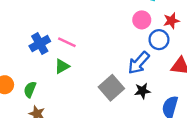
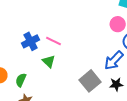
green triangle: (62, 66) -> (49, 61), turned -48

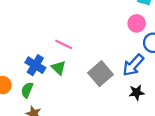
blue cross: (31, 41) -> (35, 65), moved, turned -30
gray square: (90, 81) -> (100, 74), moved

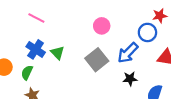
pink circle: (137, 23) -> (102, 26), moved
pink line: (64, 44) -> (36, 18), moved

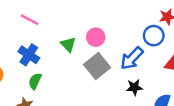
pink circle: (102, 26) -> (96, 37), moved
green triangle: (57, 53) -> (68, 44), moved
green semicircle: (27, 73) -> (35, 81), moved

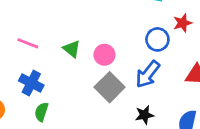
blue circle: (154, 36) -> (157, 39), moved
green triangle: (68, 44) -> (72, 49), moved
black star: (134, 87) -> (144, 115), moved

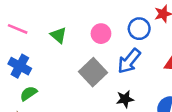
pink circle: (104, 55) -> (101, 34), moved
green semicircle: (41, 112) -> (29, 93), turned 36

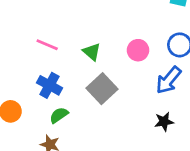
gray square: (93, 72) -> (102, 89), moved

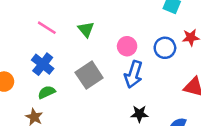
green triangle: (92, 52) -> (86, 29), moved
blue arrow: (169, 80) -> (133, 74), moved, turned -32

